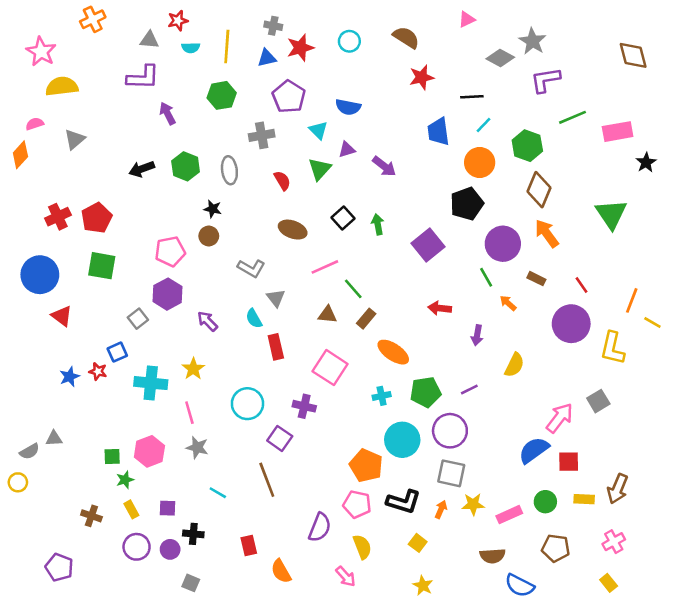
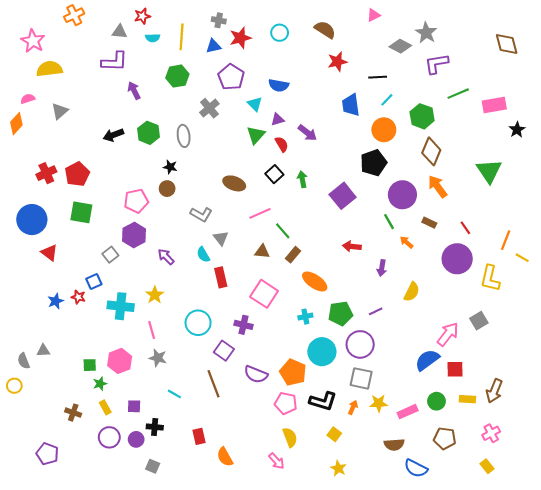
gray cross: (262, 135) -> (209, 108), turned -30
red semicircle: (282, 181) -> (282, 144), moved
gray semicircle: (30, 451) -> (24, 361), turned 98
purple semicircle: (320, 527) -> (256, 374), moved, turned 90

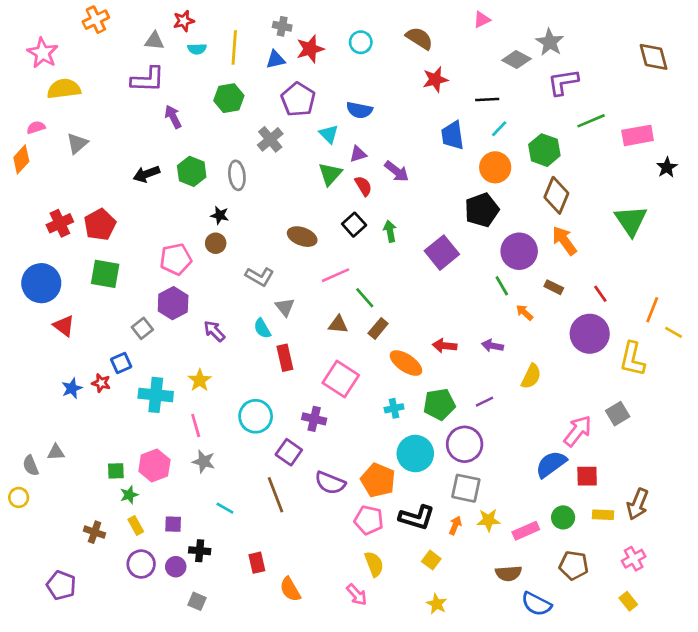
red arrow: (352, 246) -> (445, 346), moved
purple arrow: (382, 268) -> (493, 346), turned 91

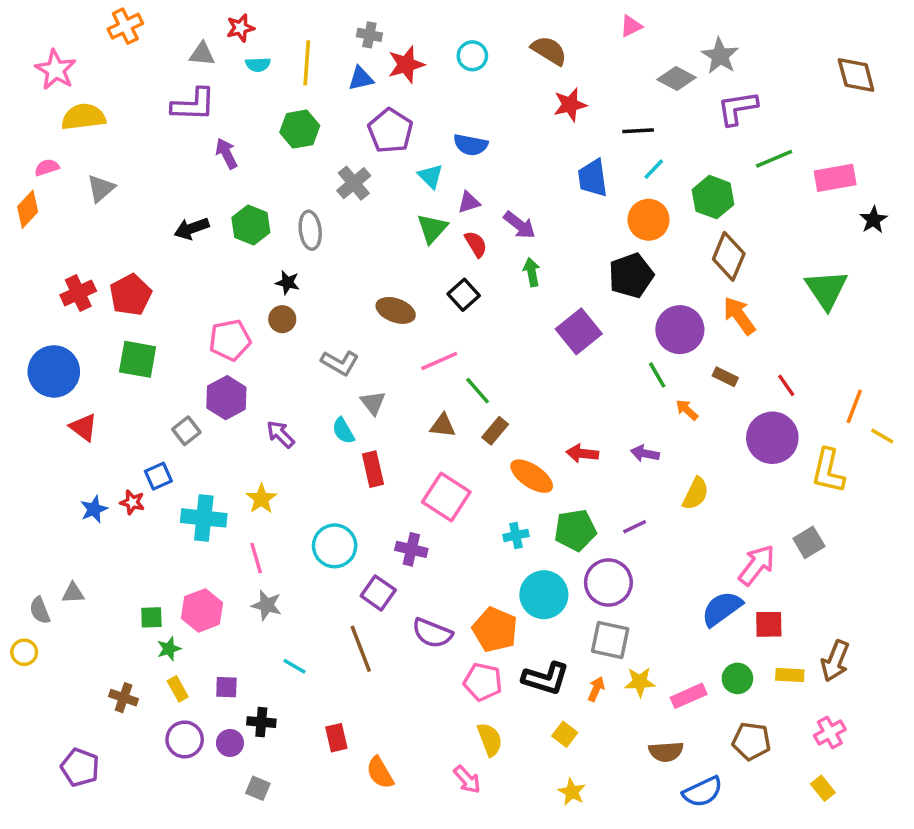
green arrow: (390, 231) -> (532, 272), moved
blue semicircle: (536, 604) -> (703, 792), turned -52

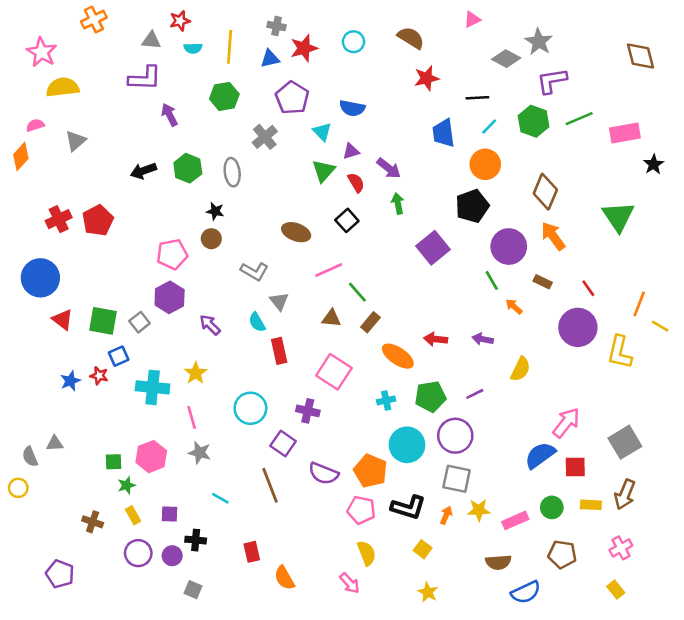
green hexagon: (713, 197) -> (534, 121), moved
green square: (138, 359) -> (103, 321), moved
gray square: (809, 542) -> (625, 442), moved, size x1.4

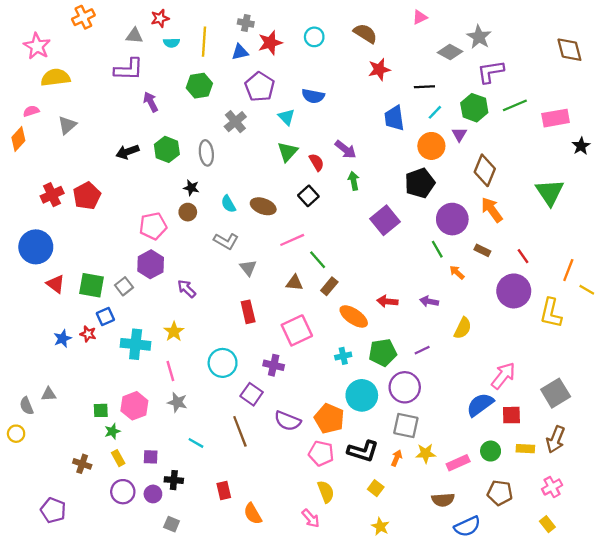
purple triangle: (351, 151) -> (459, 134), moved, turned -42
cyan semicircle: (257, 322) -> (228, 204), moved
pink square: (334, 372) -> (297, 330), turned 32

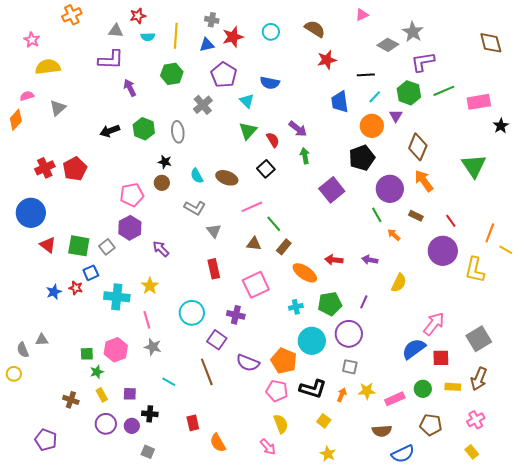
pink star: (37, 46) -> (32, 40), size x0.7
purple line: (422, 350) -> (364, 302), turned -40
gray square: (406, 426) -> (350, 367), size x0.7

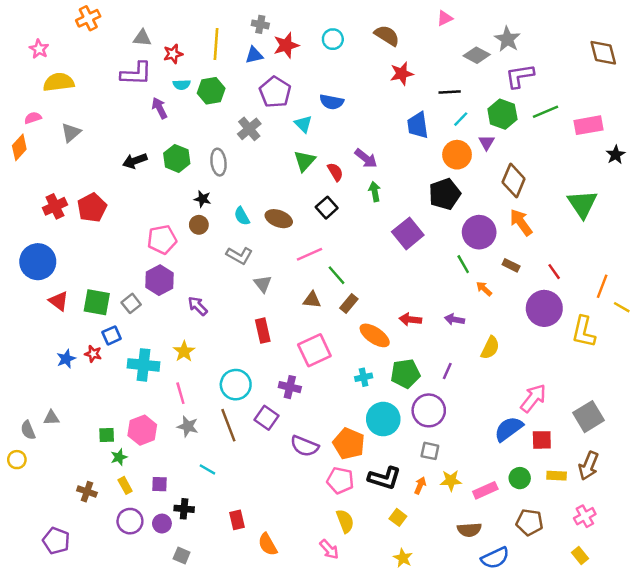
red star: (138, 16) -> (173, 54), moved
cyan semicircle: (148, 37) -> (182, 85), moved
brown line: (207, 372) -> (228, 425), moved

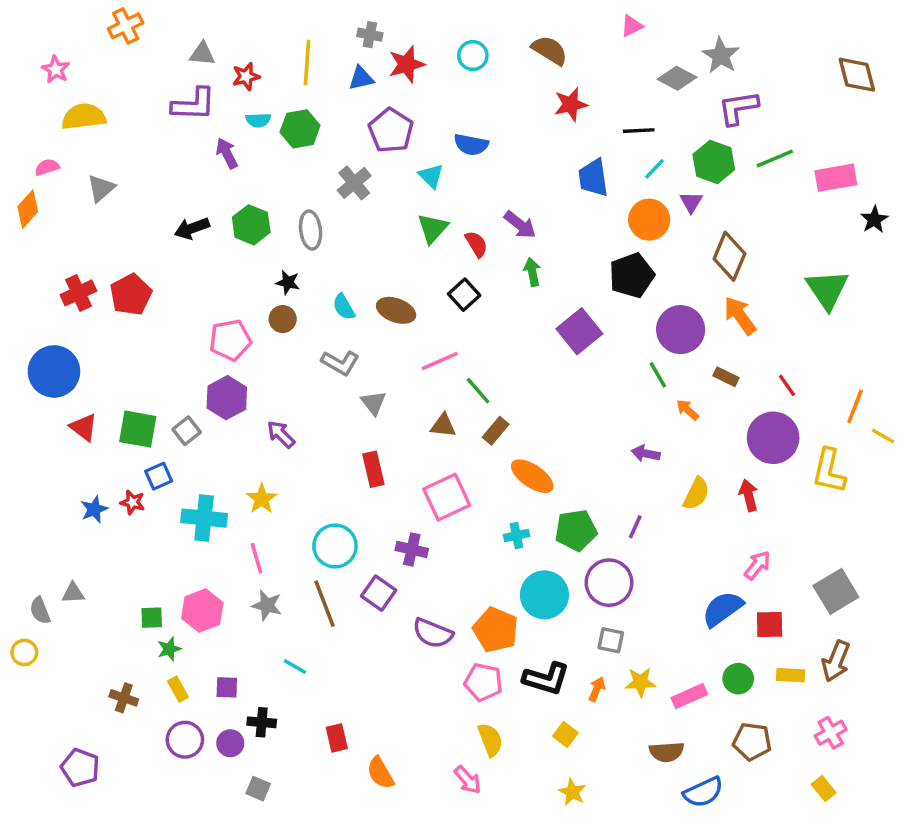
red arrow: (410, 319) -> (749, 495), moved, turned 70
pink arrow: (533, 398) -> (757, 565), size x0.7

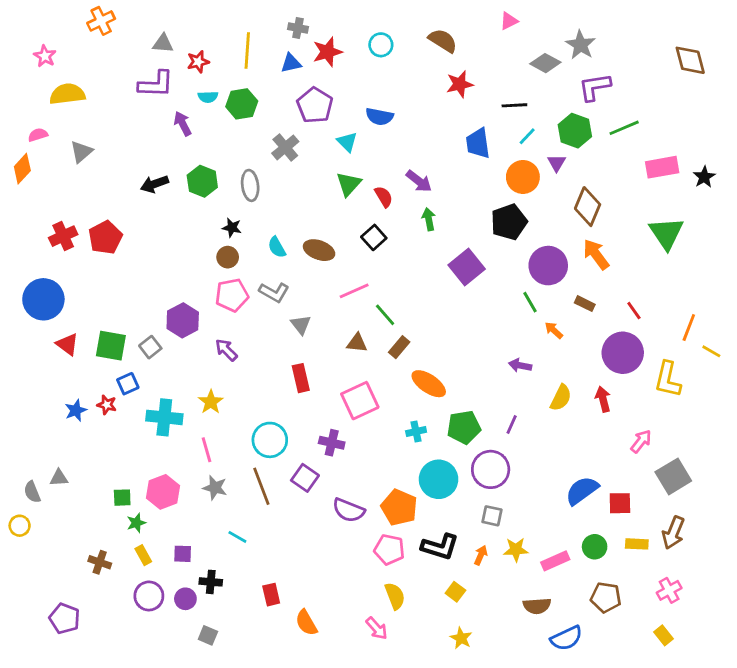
pink rectangle: (836, 178) -> (662, 167), moved
pink pentagon: (230, 340) -> (232, 295), moved
pink arrow: (757, 565) -> (641, 441), moved

